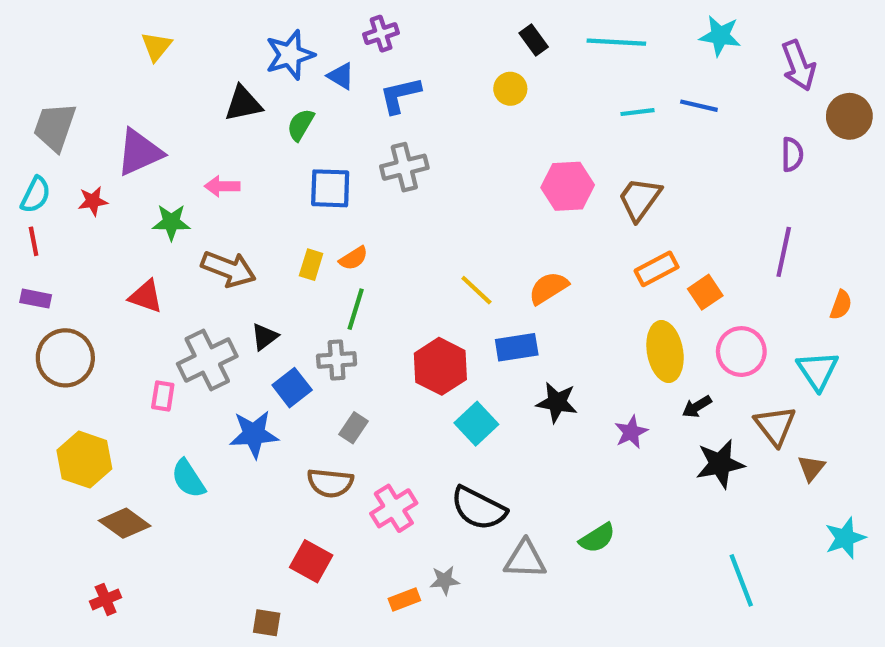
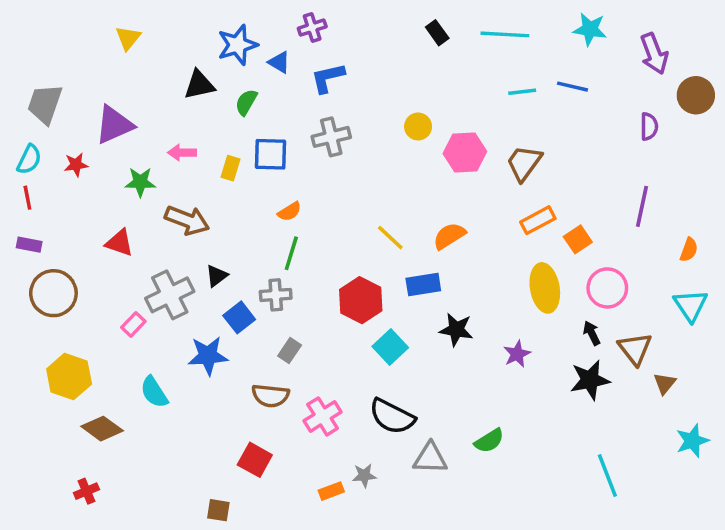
yellow circle: (510, 89) -> (418, 126), moved
yellow rectangle: (311, 265) -> (231, 168), moved
cyan triangle: (818, 371) -> (691, 305), moved
pink rectangle: (163, 396) -> (133, 324), turned 35
black arrow: (697, 407) -> (592, 333), moved, turned 95

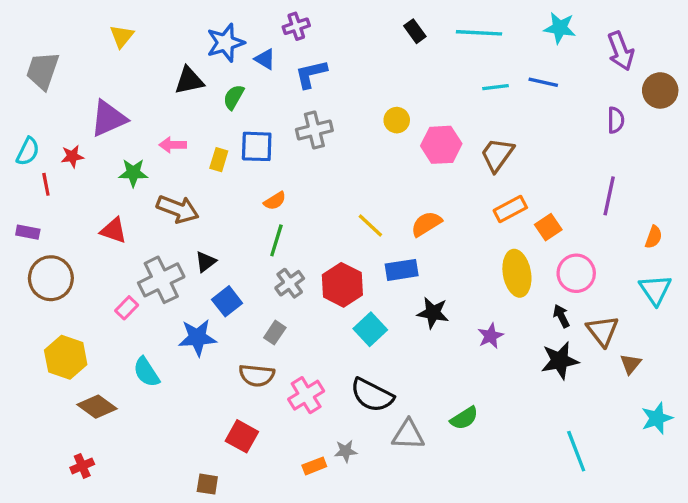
gray trapezoid: (45, 104) -> (43, 71), moved
red line: (27, 198) -> (46, 184), moved
gray cross: (276, 295) -> (290, 283), moved, turned -32

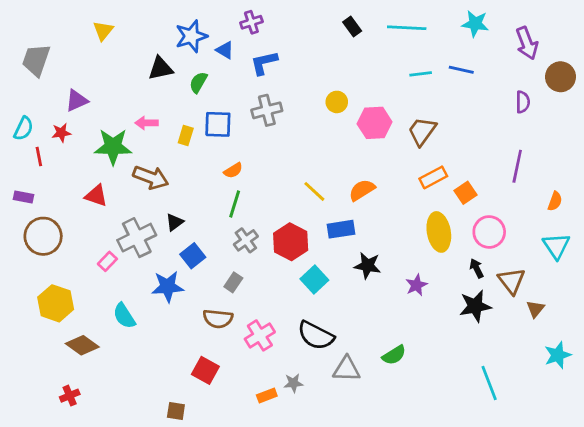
purple triangle: (109, 118) -> (77, 101), moved, size x0.7
green star: (133, 173) -> (113, 147), size x1.5

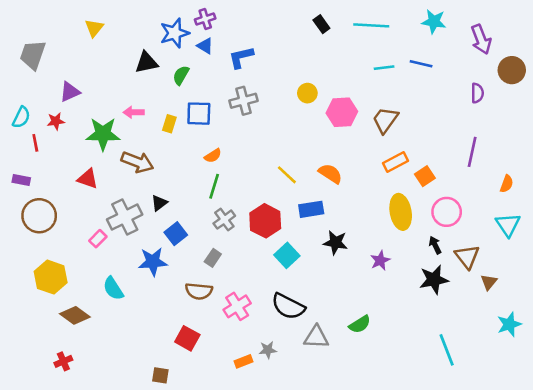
purple cross: (251, 22) -> (205, 19), moved
orange semicircle: (362, 190) -> (330, 174), turned 65

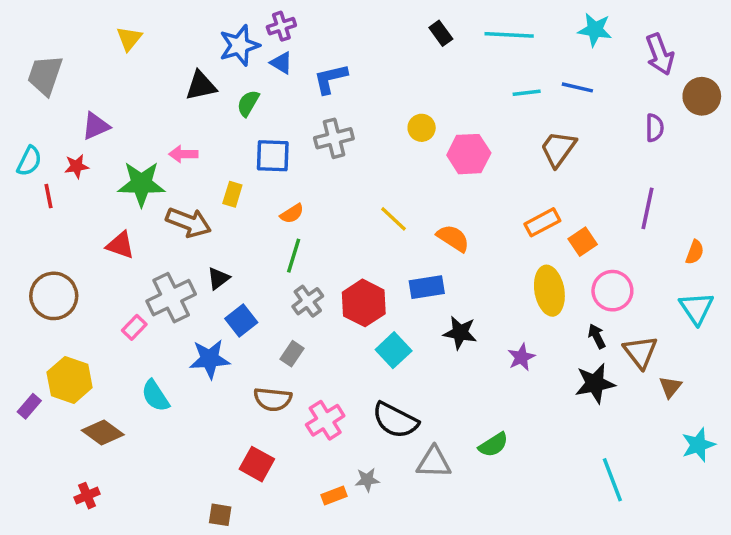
brown trapezoid: (385, 120) -> (558, 149), moved
yellow rectangle: (169, 124) -> (232, 194), moved
yellow line: (287, 175) -> (394, 219), moved
purple rectangle: (21, 180) -> (29, 406), moved, turned -60

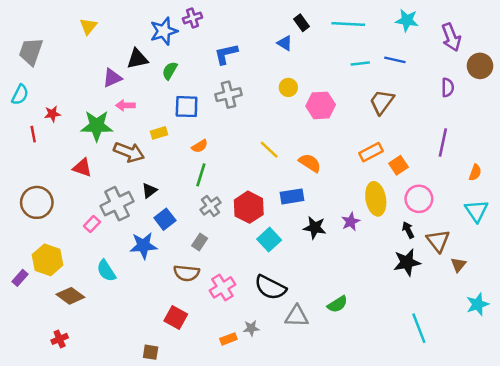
blue triangle: (281, 63) -> (285, 43), moved
purple triangle: (96, 126) -> (112, 78), moved
cyan semicircle: (29, 161) -> (20, 95), moved
yellow rectangle: (232, 194) -> (159, 133), turned 56
purple star: (521, 357) -> (351, 222), moved

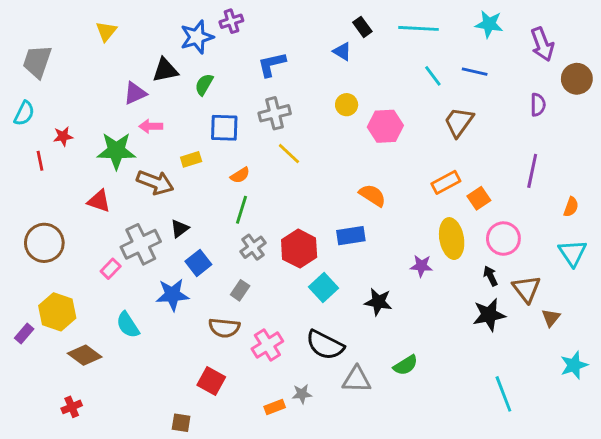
cyan line: (360, 63) -> (433, 76), turned 60
yellow line: (269, 150) -> (289, 154), moved
purple star: (351, 222) -> (421, 266), turned 30
black star: (315, 228) -> (378, 302), moved

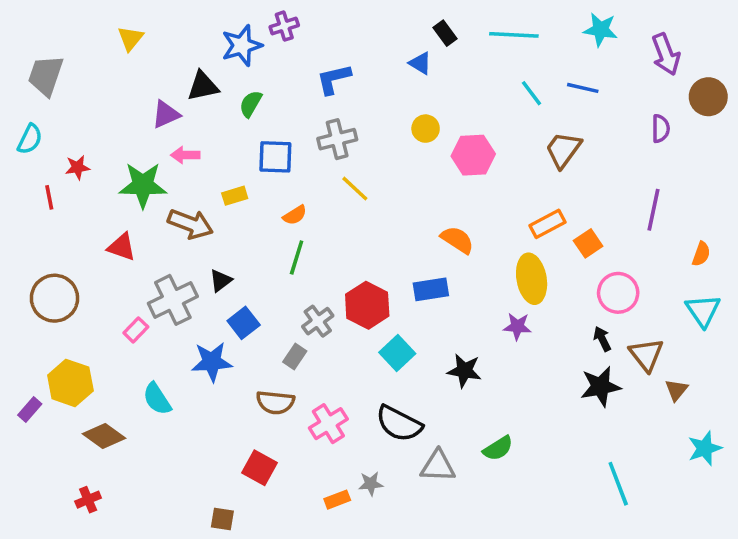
yellow ellipse: (452, 239) -> (532, 279), moved
gray cross: (253, 247) -> (318, 321), moved

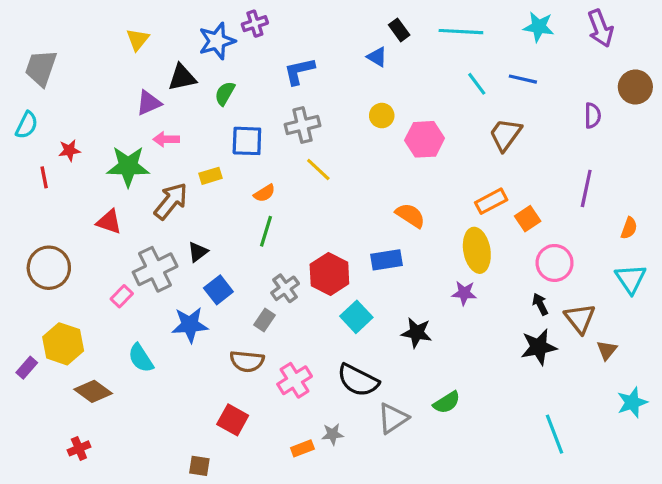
yellow triangle: (130, 38) -> (138, 39), moved
purple arrow: (666, 54) -> (600, 28), moved
brown arrow: (191, 224) -> (171, 201), turned -72
gray triangle: (438, 466) -> (393, 418), turned -36

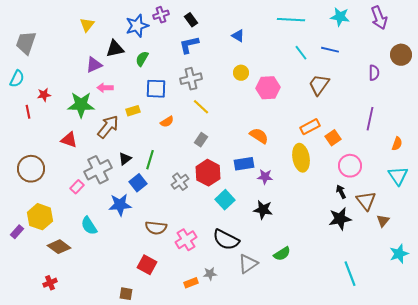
black rectangle: (399, 30) -> (191, 20), moved
green line: (266, 231) -> (150, 160), moved
purple star: (464, 293) -> (265, 177), moved
gray rectangle: (264, 320) -> (201, 140), moved

